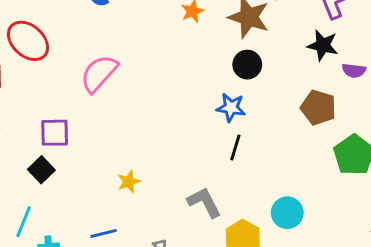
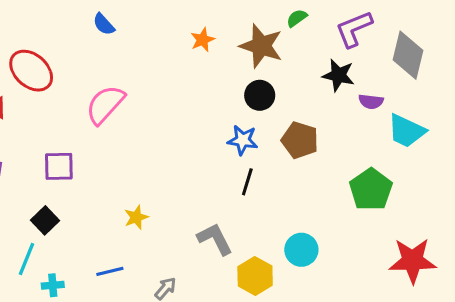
brown pentagon: (318, 108) -> (300, 140), moved
black square: (41, 170) -> (45, 220), moved

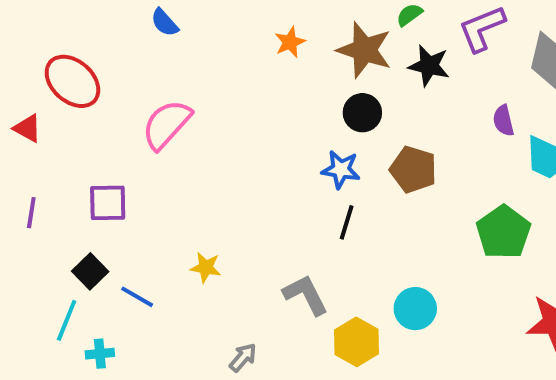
black star: (338, 75) -> (429, 66), moved
purple semicircle: (371, 101) -> (503, 121), turned 70
yellow star: (136, 217) -> (206, 267), turned 30
blue line: (110, 271) -> (137, 297), moved, turned 44

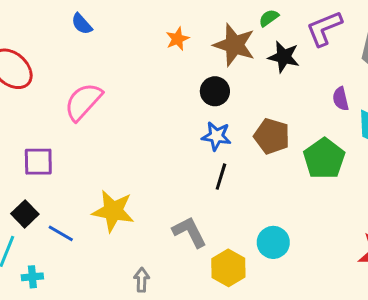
black circle: (362, 113) -> (215, 91), moved
green pentagon: (503, 232) -> (324, 159), moved
yellow star: (206, 267) -> (113, 211), size x1.8
gray arrow: (243, 358) -> (142, 280), turned -40

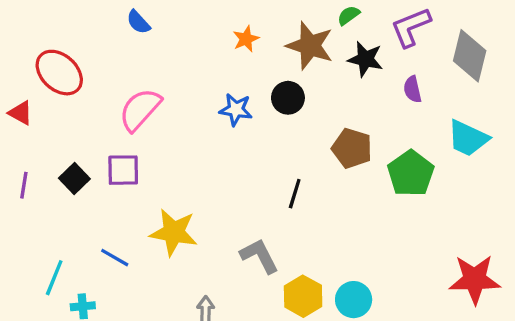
purple semicircle: (341, 99) -> (412, 89), moved
blue star: (216, 136) -> (236, 110), moved
purple square: (38, 162) -> (123, 170), moved
black square: (25, 214) -> (74, 178), moved
cyan circle: (273, 242) -> (354, 300), moved

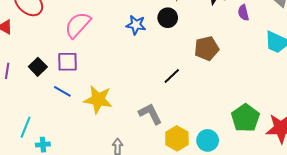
brown pentagon: (352, 148) -> (207, 48), turned -30
green pentagon: (411, 173) -> (245, 118), moved
black line: (295, 194) -> (172, 76), turned 30
blue line: (115, 258) -> (62, 91), moved

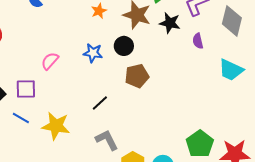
pink semicircle: (78, 25) -> (50, 61), moved, size x0.7
brown pentagon: (207, 48) -> (137, 76), moved
black line: (172, 76) -> (100, 103), moved

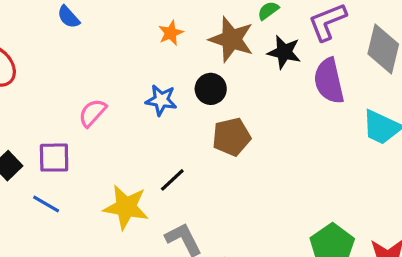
purple semicircle: (198, 41) -> (329, 81), size x1.8
yellow star: (56, 126) -> (126, 207), moved

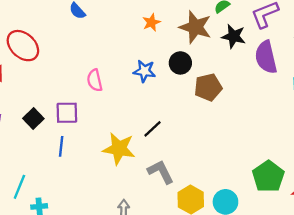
pink semicircle: (92, 113) -> (95, 80), turned -55
brown pentagon: (231, 137) -> (208, 87), moved
blue line: (46, 204) -> (61, 146), turned 66

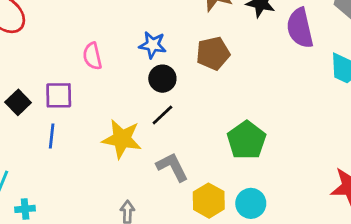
black circle: (180, 63) -> (162, 79), moved
brown pentagon: (208, 87) -> (213, 53), moved
green pentagon: (268, 176) -> (247, 140), moved

